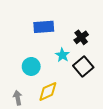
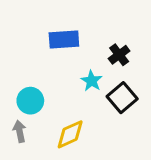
cyan circle: (31, 66) -> (30, 101), moved
gray arrow: (18, 98) -> (20, 131), moved

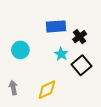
blue rectangle: (64, 39) -> (56, 26), moved
cyan circle: (30, 101) -> (20, 50), moved

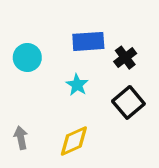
cyan circle: (20, 50) -> (27, 58), moved
cyan star: (61, 54) -> (77, 85), moved

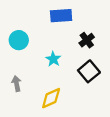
blue rectangle: (88, 41) -> (61, 16), moved
gray arrow: (21, 138) -> (17, 84), moved

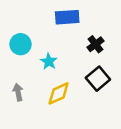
cyan star: (53, 59) -> (49, 61), moved
yellow diamond: (51, 98) -> (59, 93), moved

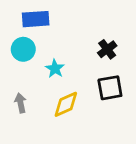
blue rectangle: (67, 17) -> (36, 19), moved
black square: (98, 79) -> (110, 88), turned 30

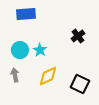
cyan circle: (23, 49) -> (20, 50), moved
black square: (110, 88) -> (80, 84), moved, turned 36

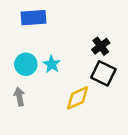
yellow diamond: (48, 76) -> (78, 98), moved
black square: (80, 84) -> (103, 73), moved

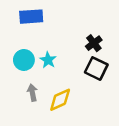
gray arrow: (19, 97) -> (32, 93), moved
yellow diamond: (78, 98) -> (60, 100), moved

